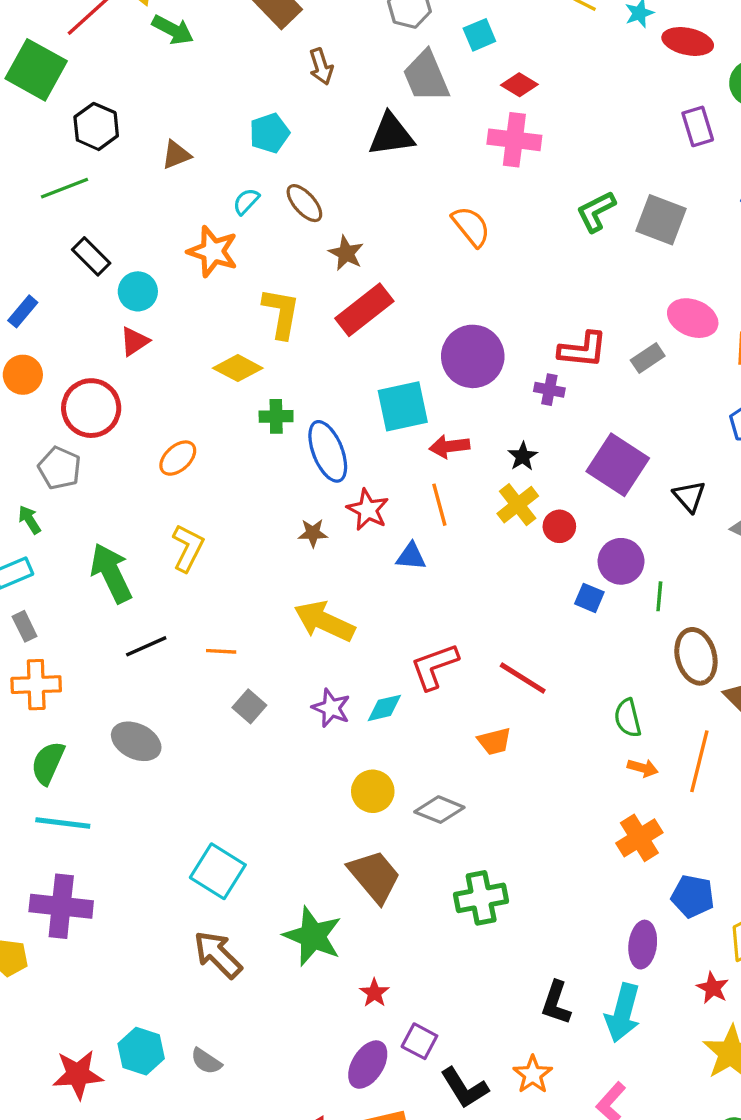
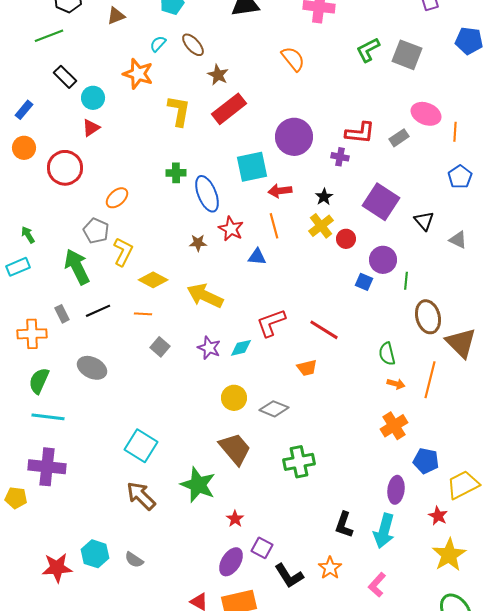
yellow diamond: (238, 368) -> (153, 280), moved
gray pentagon: (60, 468) -> (96, 231), moved
gray rectangle: (25, 626) -> (62, 314), moved

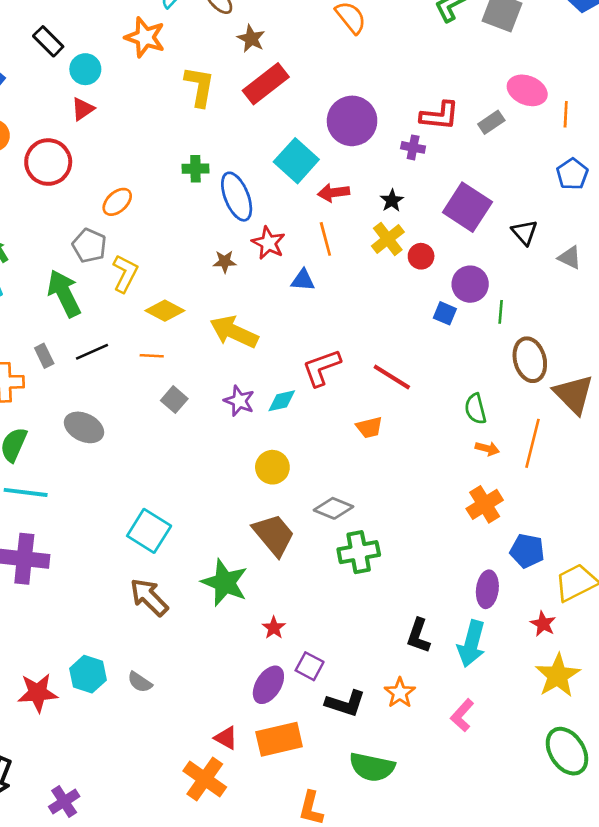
cyan square: (252, 167) -> (296, 161), turned -36
gray diamond: (274, 409) -> (333, 508), moved
black L-shape: (289, 576) -> (345, 703), turned -40

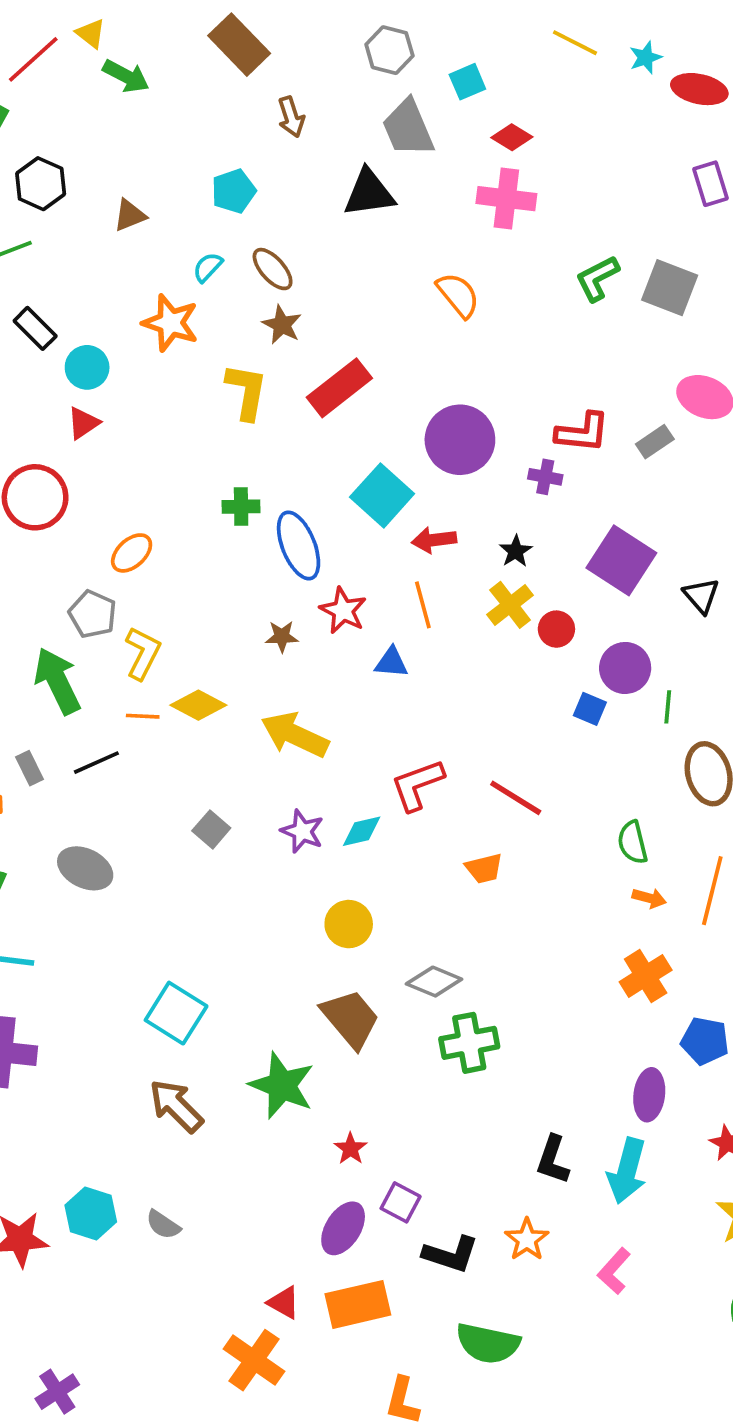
brown star: (251, 39) -> (282, 325), moved
orange line: (152, 356) -> (143, 716), moved

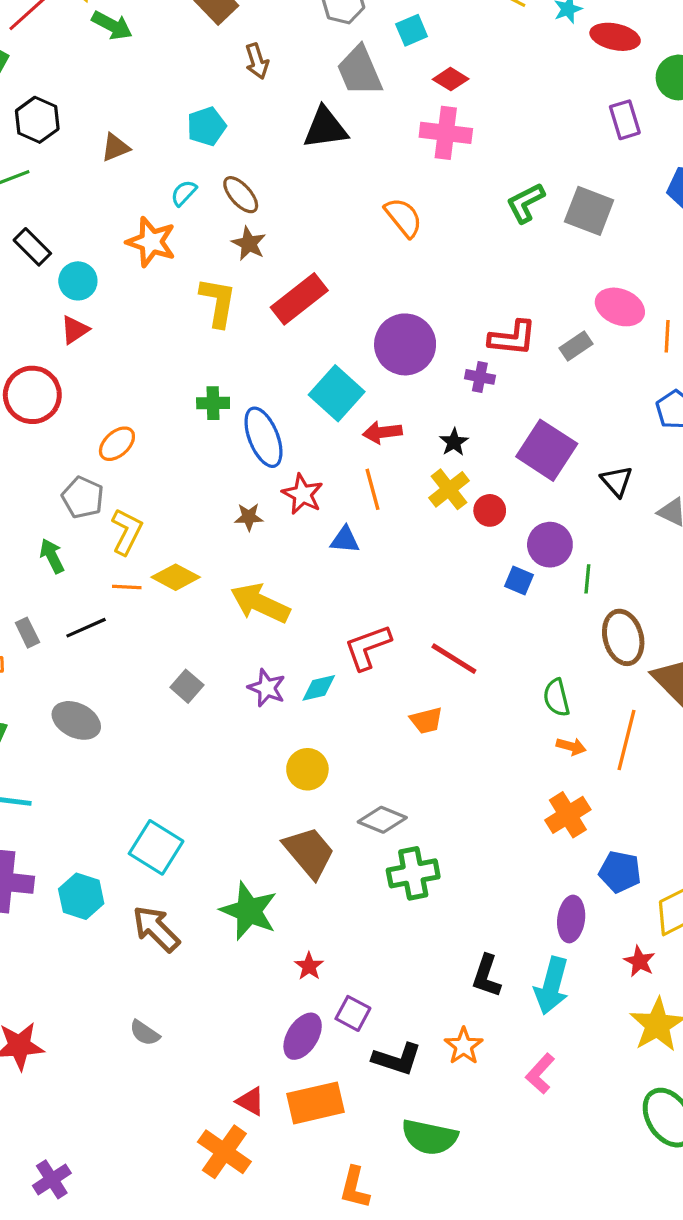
green arrow: (57, 681) -> (52, 556), size x0.6
cyan hexagon: (91, 1214) -> (81, 896), moved

